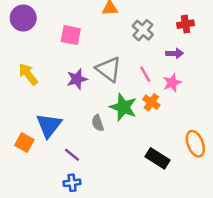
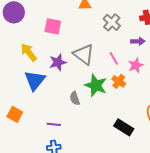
yellow arrow: (28, 74) -> (29, 52), moved
blue triangle: (49, 125) -> (35, 80), moved
purple line: (72, 155) -> (54, 124), turned -32

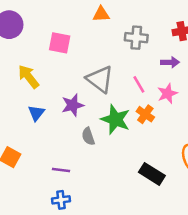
gray cross: (112, 22) -> (136, 38), turned -36
purple star: (58, 62) -> (73, 105), moved
blue triangle: (35, 80) -> (36, 113), size x0.6

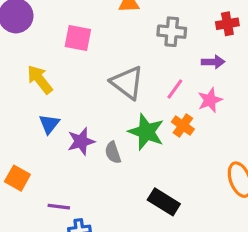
pink line: (139, 84) -> (175, 89), turned 66
purple star: (73, 105) -> (81, 141), moved
purple line: (61, 170) -> (59, 207), moved
black rectangle: (152, 174) -> (164, 202), moved

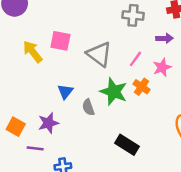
pink square: (78, 38) -> (60, 41), moved
blue triangle: (49, 124) -> (65, 92), moved
purple star: (81, 141) -> (48, 123), moved
purple line: (59, 207) -> (35, 148), moved

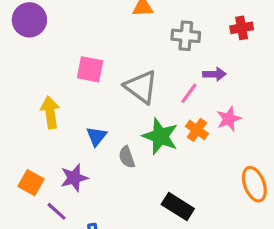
purple arrow: (164, 38) -> (214, 74), moved
yellow arrow: (33, 52) -> (50, 112), moved, turned 30
pink star: (162, 67) -> (229, 119), moved
purple line: (35, 148) -> (57, 211), turned 35

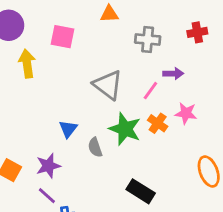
pink square: (90, 69) -> (62, 37), moved
yellow arrow: (50, 112) -> (27, 64), moved
pink star: (229, 119) -> (186, 113), turned 30
purple line: (57, 211) -> (47, 196), moved

